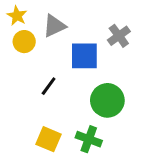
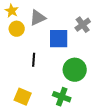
black line: (49, 86) -> (34, 60), turned -32
yellow square: (49, 139) -> (23, 97), moved

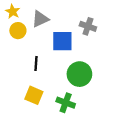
gray cross: (83, 25) -> (88, 26), turned -35
yellow square: (23, 97) -> (34, 95), moved

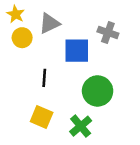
green cross: (66, 103) -> (81, 126), turned 30

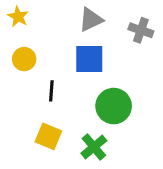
gray triangle: (49, 23) -> (91, 20), moved
gray cross: (108, 32) -> (141, 30), moved
yellow circle: (22, 38) -> (24, 59), moved

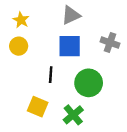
yellow star: (18, 17) -> (21, 20), moved
gray cross: (141, 30) -> (110, 43), moved
black line: (51, 91) -> (51, 75), moved

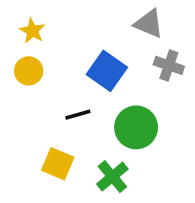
gray triangle: (71, 15) -> (149, 24), moved, turned 48
blue square: (70, 46) -> (107, 71), turned 35
black line: (51, 75) -> (78, 115), turned 70

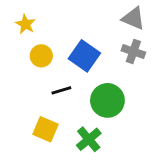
gray triangle: (149, 24) -> (133, 18), moved
yellow circle: (29, 71) -> (41, 56), moved

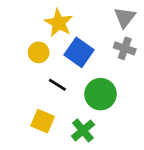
gray triangle: (133, 18) -> (125, 17), turned 45
yellow star: (25, 24) -> (59, 23), moved, size x1.5
black line: (61, 90) -> (57, 85), turned 48

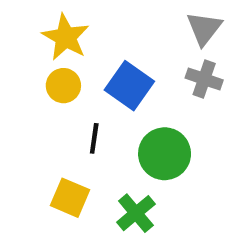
yellow star: (59, 23) -> (66, 37), moved
black line: (57, 85) -> (94, 138), turned 66

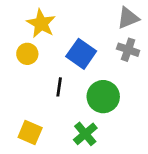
gray triangle: (204, 28) -> (128, 18), turned 30
yellow circle: (63, 86) -> (27, 54), moved
yellow square: (70, 198) -> (30, 132), moved

